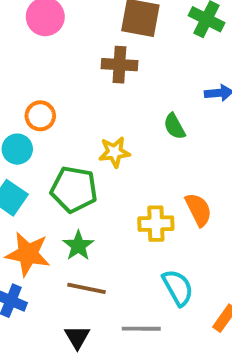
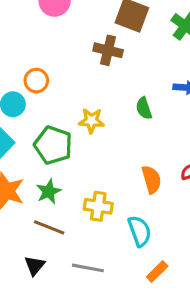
yellow cross: (156, 224) -> (98, 206), moved
cyan semicircle: (178, 288) -> (140, 231), moved

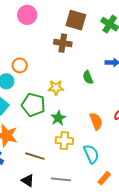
green star: (49, 192) -> (58, 118), moved
black triangle: (35, 266) -> (28, 181), turned -32

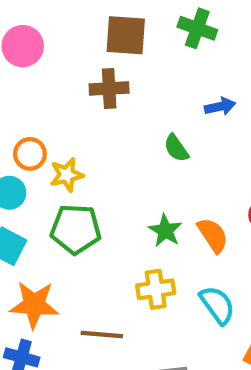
yellow star: (56, 88) -> (67, 175), moved
green star: (58, 118) -> (165, 231), moved

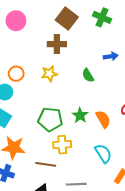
brown square: (126, 35) -> (67, 19), turned 30
yellow star: (67, 175) -> (49, 74), moved
green pentagon: (76, 229) -> (50, 119), moved
yellow cross: (156, 289) -> (62, 145), moved

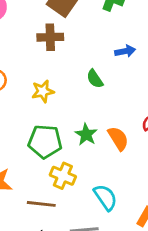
yellow star: (49, 74) -> (43, 91), moved
yellow cross: (62, 145) -> (63, 176), turned 30
cyan semicircle: (103, 153) -> (105, 197), moved

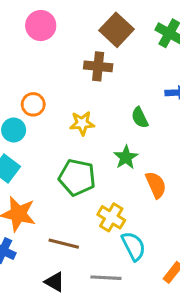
green star: (86, 134) -> (126, 157), moved
yellow cross: (63, 176) -> (111, 217), moved

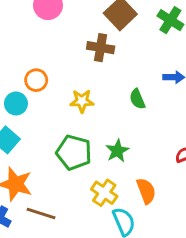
green star: (126, 157) -> (117, 151), moved
orange semicircle: (156, 185) -> (146, 191), moved
brown line: (64, 244) -> (41, 213), moved

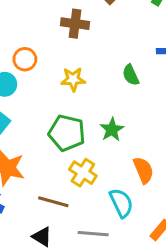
brown cross: (101, 48) -> (75, 24), moved
yellow cross: (104, 193) -> (83, 173), moved
brown line: (41, 213) -> (53, 202), moved

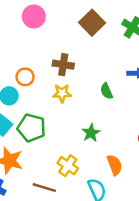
brown cross: (75, 24) -> (63, 65), moved
green pentagon: (67, 133) -> (31, 128), moved

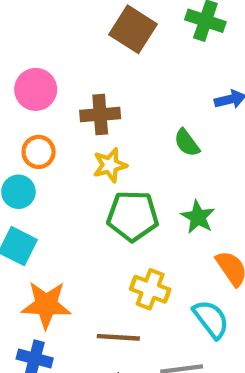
pink circle: (34, 17) -> (36, 89), moved
green pentagon: (31, 128) -> (133, 216), moved
green star: (91, 133) -> (198, 217), moved

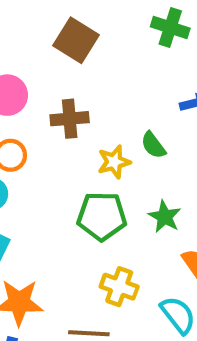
brown square: (133, 29) -> (76, 40), moved
yellow star: (110, 165) -> (114, 162), moved

